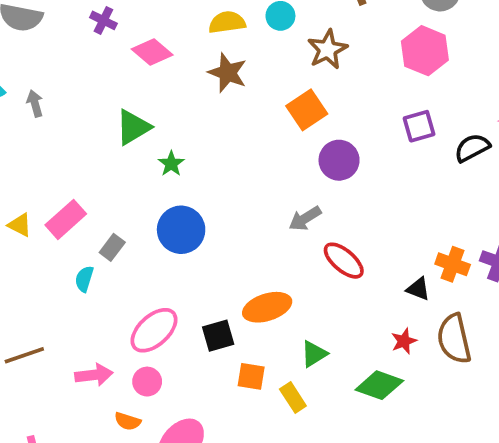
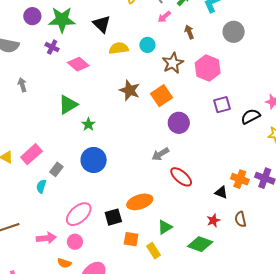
pink hexagon: (425, 51) -> (208, 68), moved
brown star: (228, 73) -> (130, 90), moved
gray arrow: (35, 104) -> (22, 85), moved
brown semicircle: (454, 339) -> (240, 219), size x0.6

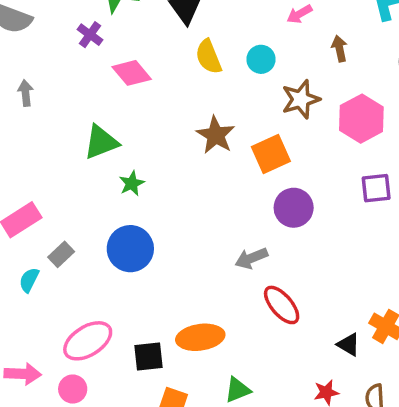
yellow semicircle: (119, 48) -> (209, 57), turned -114

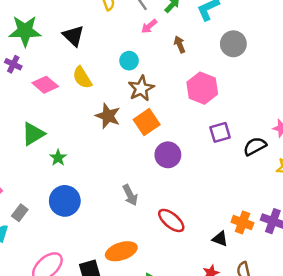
yellow semicircle: (209, 57) -> (82, 78), moved
brown star: (301, 99) -> (141, 88), moved
gray arrow: (251, 258) -> (130, 195), moved, turned -85

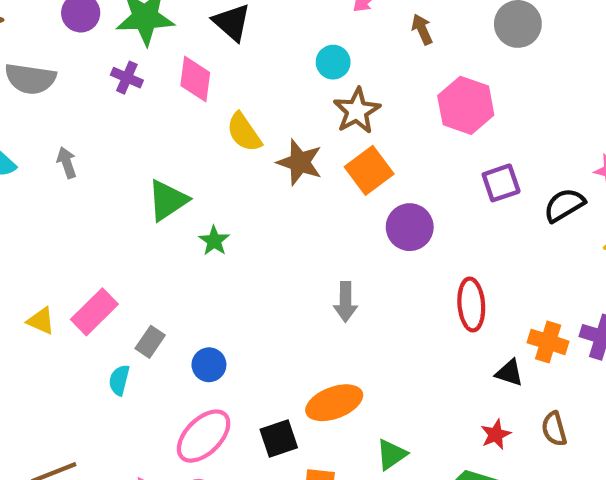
yellow semicircle: (82, 78) -> (244, 132), moved
pink diamond: (45, 85) -> (195, 79), moved, turned 60
gray arrow: (130, 195) -> (346, 302), turned 30
blue circle: (65, 201) -> (209, 365), moved, size x0.6
red ellipse: (171, 220) -> (471, 305), moved, turned 48

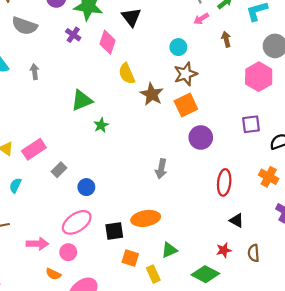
pink hexagon: (466, 105) -> (259, 77), moved
orange cross: (548, 342) -> (269, 177), moved
cyan semicircle: (119, 380) -> (15, 185), moved

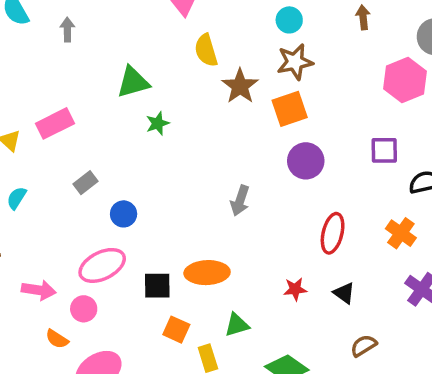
pink rectangle: (34, 149) -> (55, 123), moved
red star: (224, 250) -> (295, 289), moved
brown semicircle: (254, 253) -> (364, 346), turned 56

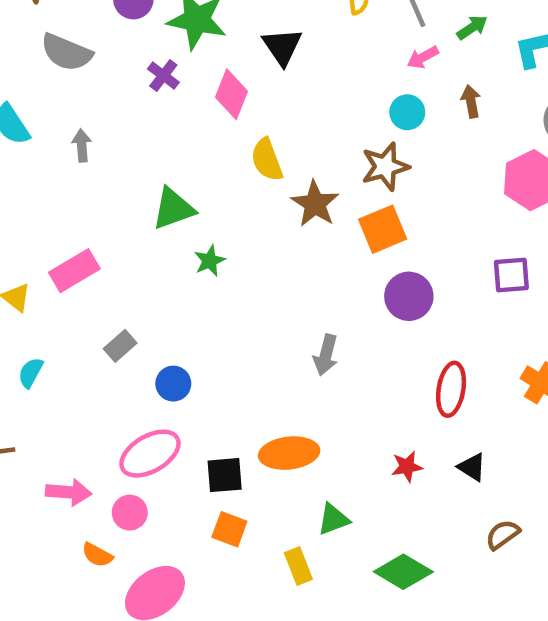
cyan circle: (289, 20) -> (407, 112), moved
orange square: (176, 330) -> (229, 529), moved

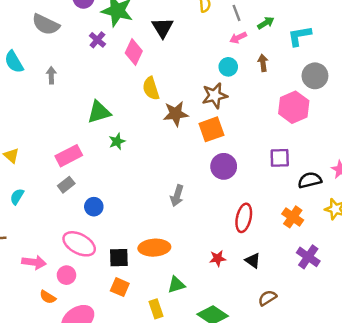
brown star: (315, 204) -> (176, 114), turned 30
pink rectangle: (74, 271) -> (69, 156), moved
pink ellipse: (150, 454) -> (79, 244), turned 56

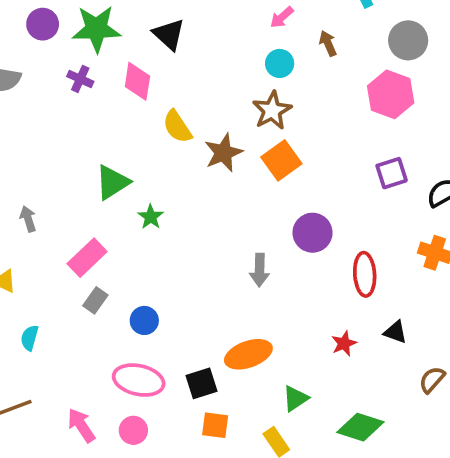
gray arrow: (51, 75) -> (28, 219), moved
purple circle: (224, 166) -> (313, 233), moved
pink arrow: (34, 262) -> (81, 425), turned -115

